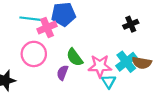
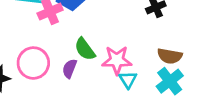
pink circle: (34, 54) -> (33, 63), moved
cyan cross: (126, 62) -> (170, 81), moved

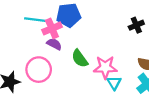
purple semicircle: (70, 69) -> (54, 44), moved, turned 96

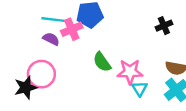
purple semicircle: (54, 44) -> (51, 39), moved
pink circle: (39, 70) -> (41, 74), moved

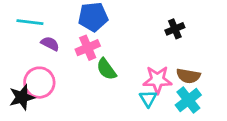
cyan line: (54, 20) -> (30, 22), moved
pink cross: (72, 29) -> (88, 48), moved
pink star: (130, 72) -> (157, 80), moved

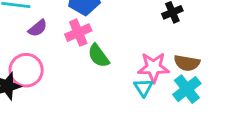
purple semicircle: (50, 44) -> (38, 28), turned 114

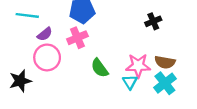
green semicircle: (99, 56) -> (100, 68), moved
pink circle: (26, 70) -> (47, 57), moved

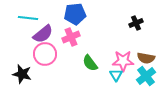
purple semicircle: (45, 34) -> (43, 34), size x1.5
black star: (20, 81) -> (22, 74), turned 30

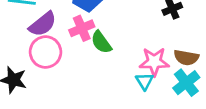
green semicircle: (90, 63) -> (101, 42), moved

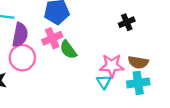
purple semicircle: (43, 24) -> (20, 35), turned -40
cyan cross: (186, 83) -> (138, 83), turned 30

